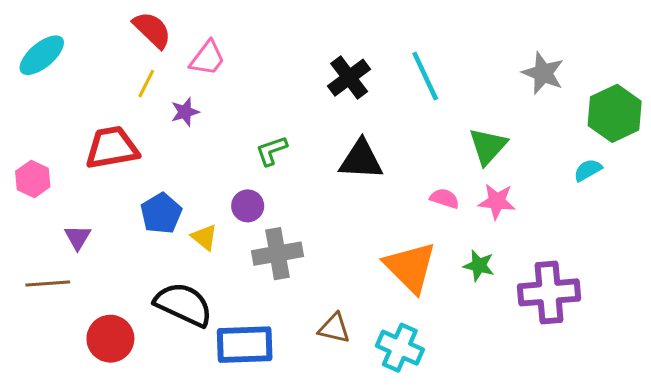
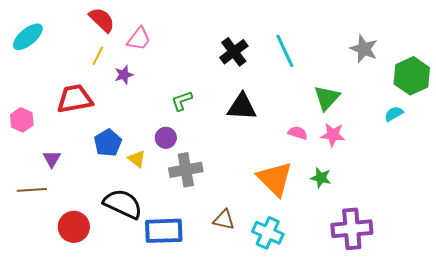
purple cross: (549, 292) -> (352, 229), moved

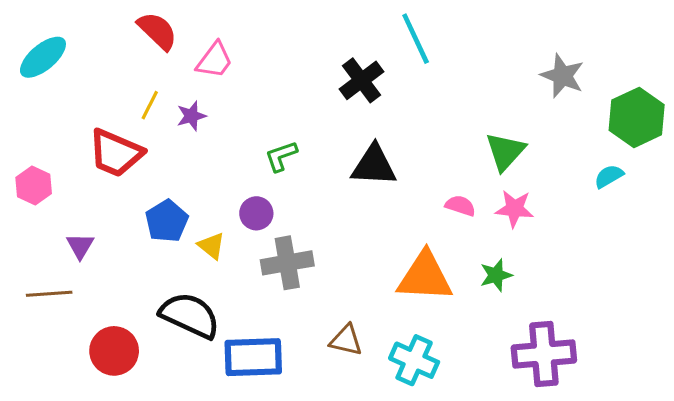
cyan line: (285, 51) -> (416, 39), moved
yellow line: (98, 56) -> (150, 105), moved
red trapezoid: (75, 99) -> (116, 153), turned -147
green star: (321, 178) -> (496, 275), turned -30
orange triangle: (275, 179) -> (425, 277), turned -42

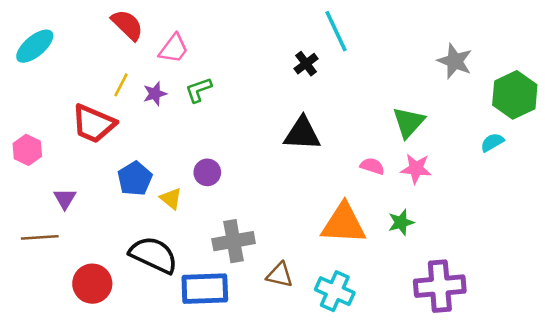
black cross: (361, 80) -> (306, 64), moved, size x0.7
green L-shape: (281, 156) -> (199, 90), moved
gray cross: (287, 263) -> (234, 241), moved

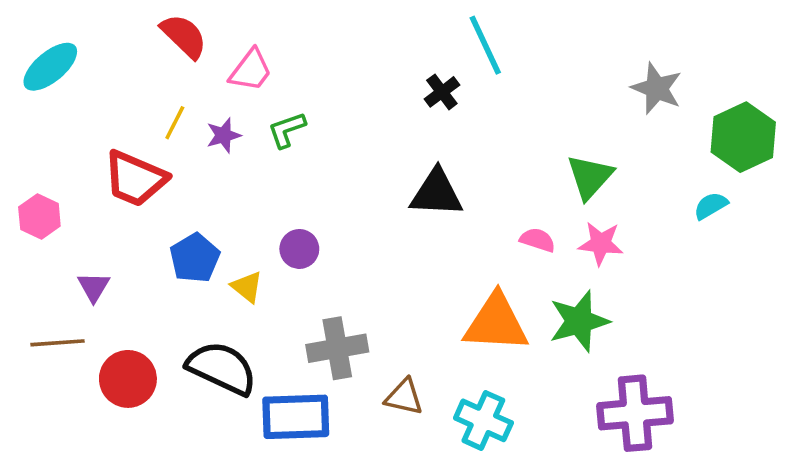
green star: (401, 222) -> (579, 321), size x1.6
red circle: (92, 284) -> (128, 379), moved

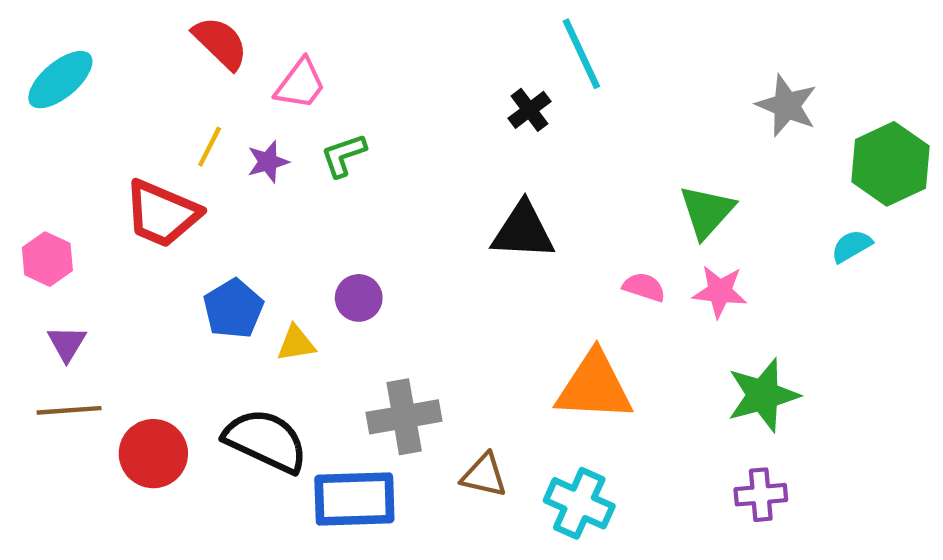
purple triangle: (94, 287) -> (67, 343), moved
yellow triangle: (247, 287) -> (296, 343), turned -48
green star: (579, 321) -> (763, 395), moved
purple cross: (635, 413) -> (761, 495), size x0.6

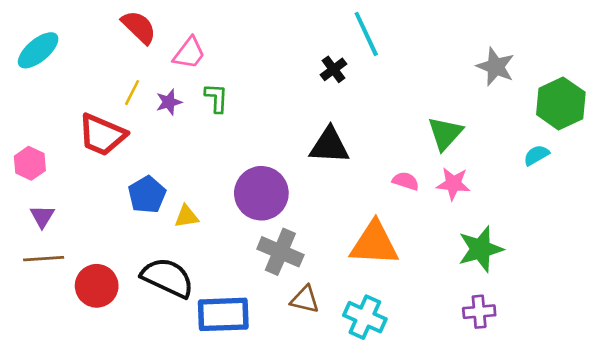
green L-shape: (344, 155) -> (216, 98), turned 112
purple circle: (359, 298) -> (261, 193), moved, size x1.8
gray cross: (404, 417) -> (280, 252), moved, turned 33

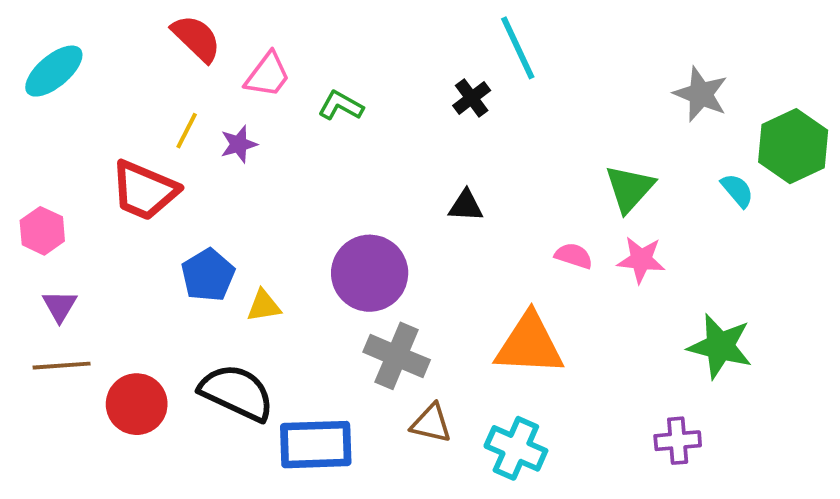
green L-shape: (216, 98) -> (341, 106), moved, turned -64
black triangle: (329, 146) -> (466, 206), size x0.6
cyan semicircle: (536, 155) -> (737, 190), moved, turned 80
green star: (481, 249) -> (720, 346), moved, turned 30

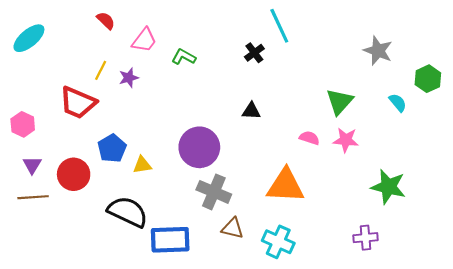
red semicircle: (196, 38) -> (106, 21), size x0.7
green hexagon: (793, 146) -> (428, 79), size x0.7
red circle: (137, 404) -> (74, 174), moved

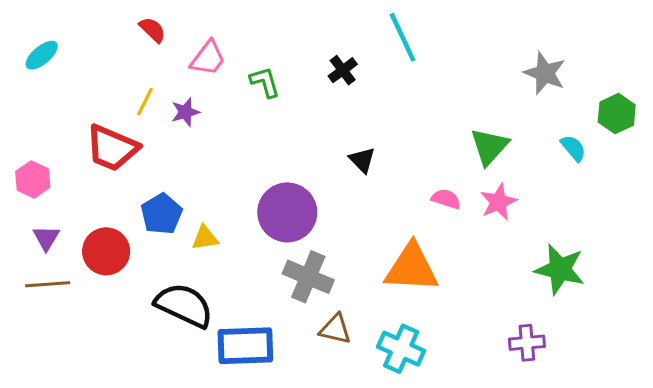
cyan ellipse: (29, 38) -> (42, 55), size x0.7
black cross: (254, 53) -> (343, 70), moved
green L-shape: (184, 57) -> (265, 82), turned 45
black triangle: (251, 111) -> (362, 160), turned 42
pink star: (346, 140) -> (498, 202), turned -30

